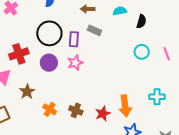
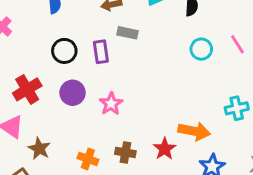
black circle: (49, 33) -> (64, 51), size x0.7
pink star: (75, 63) -> (111, 104), moved
brown star: (27, 92) -> (39, 149), moved
orange arrow: (125, 106) -> (194, 131), turned -60

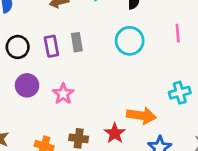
gray rectangle: (127, 33) -> (77, 42), moved, turned 72
pink line: (237, 44) -> (178, 33), turned 30
cyan circle: (201, 49) -> (130, 41), moved, size x1.4

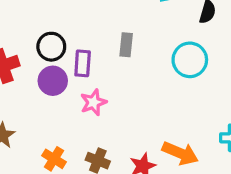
purple rectangle: (51, 46) -> (83, 63), moved
black circle: (18, 47) -> (51, 47), moved

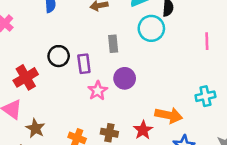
cyan circle: (190, 60) -> (151, 28), moved
purple circle: (53, 81) -> (125, 78), moved

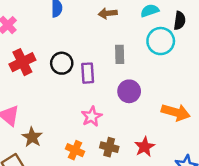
red cross: (26, 77) -> (22, 62), moved
pink star: (98, 91) -> (92, 116), moved
orange arrow: (169, 115) -> (176, 112), moved

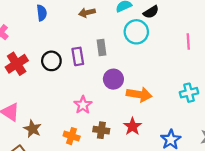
black semicircle: (180, 21) -> (151, 12), turned 56
purple rectangle: (88, 73) -> (78, 56), moved
orange arrow: (176, 112) -> (139, 94), moved

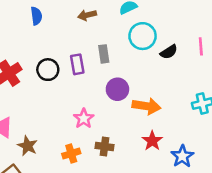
black semicircle: (151, 12) -> (169, 52), moved
red star: (132, 126) -> (152, 141), moved
orange cross: (72, 136) -> (71, 154), turned -35

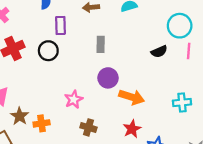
cyan circle: (143, 36) -> (180, 26), moved
purple rectangle: (77, 64) -> (60, 25), moved
orange cross: (71, 154) -> (42, 123), moved

